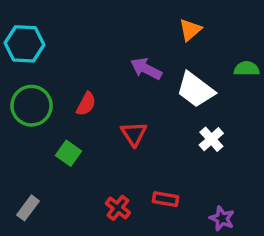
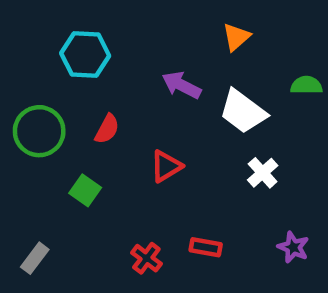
cyan hexagon: (24, 44) -> (85, 54), moved
red triangle: (134, 134) -> (166, 166), turned 32
purple star: (222, 218) -> (293, 247), moved

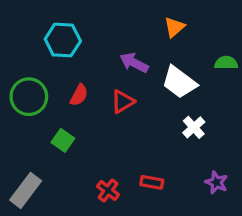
red triangle: (166, 166) -> (123, 102), moved
gray rectangle: (35, 258) -> (26, 190), size x1.5

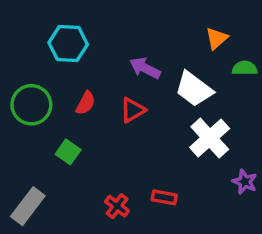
orange triangle: (174, 27) -> (217, 38), moved
white cross: (194, 127) -> (210, 138), size x1.6
purple star: (216, 182) -> (245, 182), moved

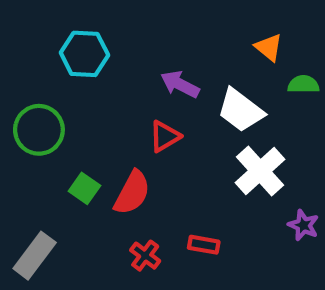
orange triangle: (217, 38) -> (269, 47), turned -40
red semicircle: (86, 103) -> (132, 193), moved, size x1.5

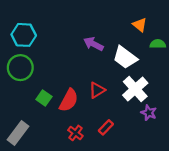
cyan hexagon: (84, 54) -> (24, 35), moved
red triangle: (165, 136) -> (97, 90), moved
purple star: (303, 225) -> (149, 113), moved
red rectangle: (204, 245) -> (106, 127), turned -56

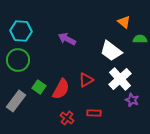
purple arrow: (94, 44) -> (67, 39), moved
red rectangle: (106, 127) -> (94, 113), turned 48
gray rectangle: (18, 133) -> (16, 101), moved

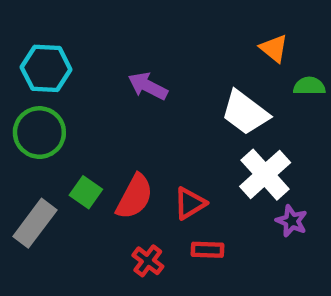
red triangle: (86, 80) -> (190, 203), moved

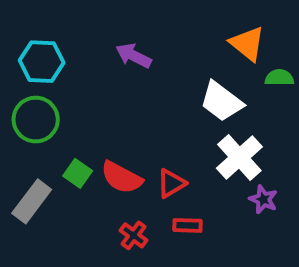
orange triangle: (274, 48) -> (247, 44), size x1.4
purple arrow: (148, 86) -> (134, 56), moved
red semicircle: (135, 197) -> (122, 177), turned 90

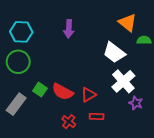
purple arrow: (134, 56) -> (69, 29), turned -114

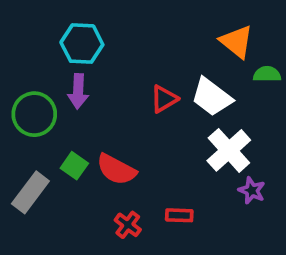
purple arrow: (69, 29) -> (78, 91), moved
cyan hexagon: (21, 32) -> (82, 44), moved
red triangle: (88, 95) -> (164, 99), moved

